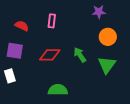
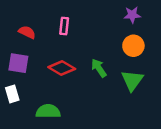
purple star: (99, 12) -> (132, 15), moved
red diamond: (50, 55) -> (62, 68), turned 30
green semicircle: (58, 90) -> (48, 111), moved

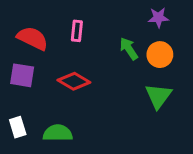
red semicircle: (27, 32) -> (33, 38), size x1.5
green arrow: (99, 68) -> (129, 49), moved
white rectangle: (12, 94) -> (18, 127), moved

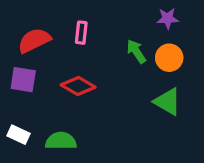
red semicircle: (33, 38) -> (34, 40), turned -52
green triangle: (158, 96) -> (168, 102), turned -36
white rectangle: (18, 127) -> (18, 135), turned -48

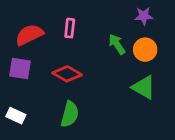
green semicircle: (61, 141) -> (70, 114), moved, turned 105

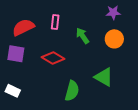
green arrow: (117, 44) -> (83, 36), moved
green triangle: (144, 87) -> (104, 77), moved
green semicircle: (70, 114) -> (72, 91), moved

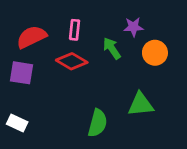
purple star: (113, 12) -> (133, 27), moved
red diamond: (53, 58) -> (72, 61), moved
green triangle: (104, 77) -> (141, 104), turned -36

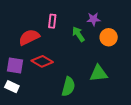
red semicircle: (31, 37) -> (29, 37), moved
red diamond: (72, 61) -> (42, 61), moved
purple square: (21, 73) -> (15, 65), moved

